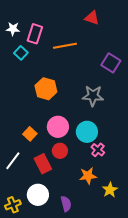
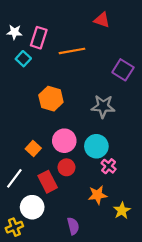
white circle: (38, 195) -> (32, 207), moved

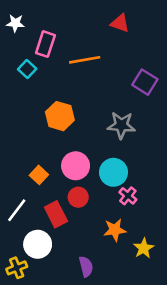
white star: (14, 32) -> (15, 23), moved

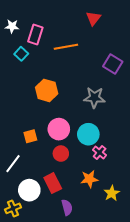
white star: (15, 23) -> (12, 26), moved
red triangle: (120, 23) -> (93, 18), turned 49
orange square: (39, 175) -> (30, 136), turned 32
red rectangle: (56, 214) -> (53, 183), moved

